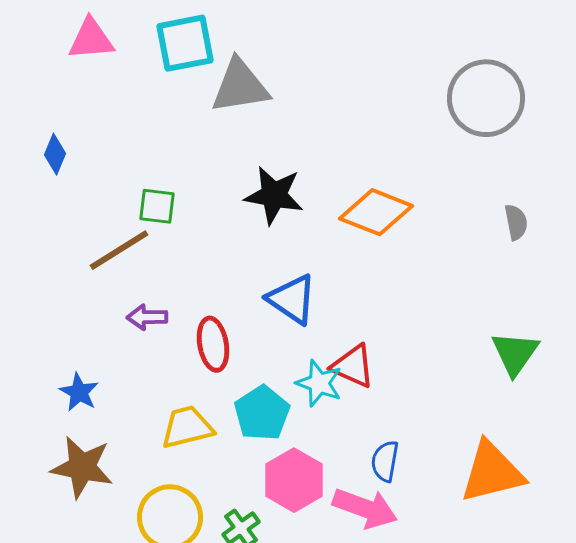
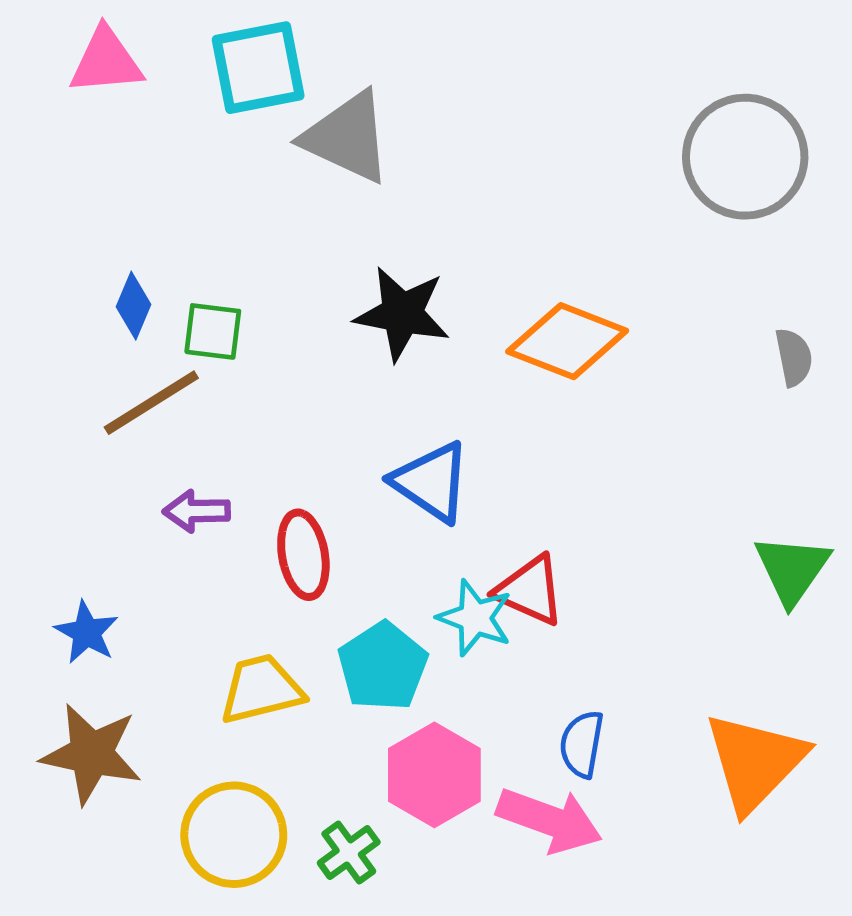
gray triangle: (240, 86) -> (347, 137), turned 34
blue diamond: (55, 154) -> (133, 306), moved
orange triangle: (492, 472) -> (755, 762), turned -32

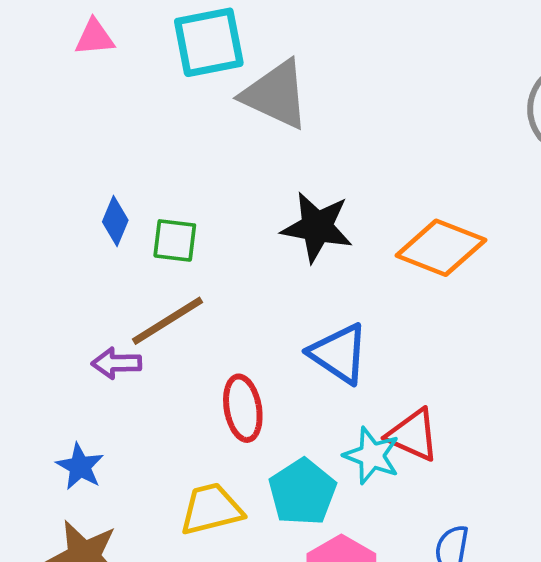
pink triangle: (106, 61) -> (95, 37), size x0.7
brown line: (151, 403) -> (167, 321), moved
purple arrow: (197, 511) -> (116, 363), moved

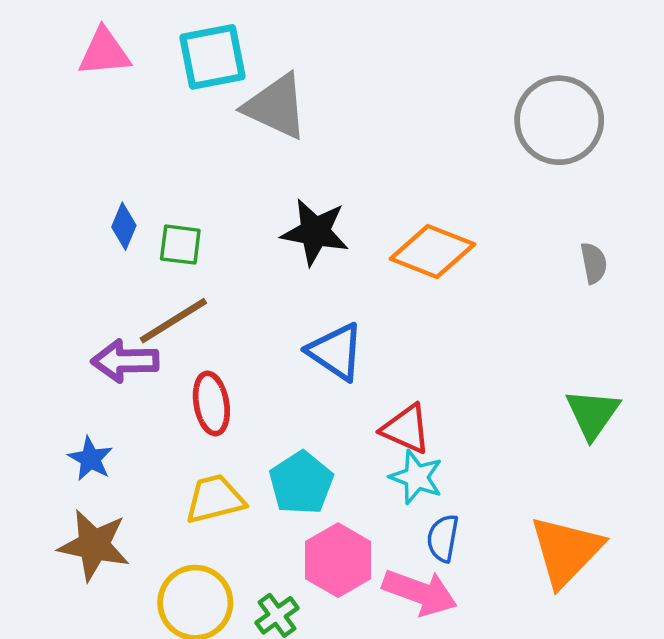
pink triangle: (95, 37) -> (104, 52), size x1.4
purple arrow: (116, 363) -> (125, 361), size x1.4
red ellipse: (243, 408) -> (211, 403), moved
cyan star: (372, 456) -> (416, 477), moved

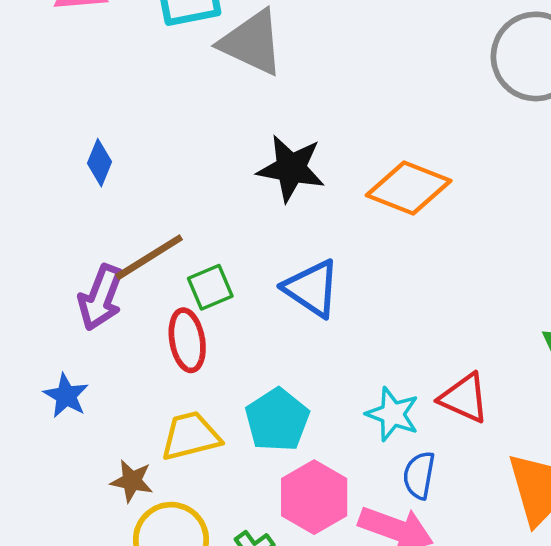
green square: (180, 245) -> (210, 287), moved, turned -30
purple arrow: (125, 361) -> (101, 298), turned -68
red triangle: (406, 429) -> (464, 398), moved
brown star: (94, 545) -> (132, 481), moved, size x0.6

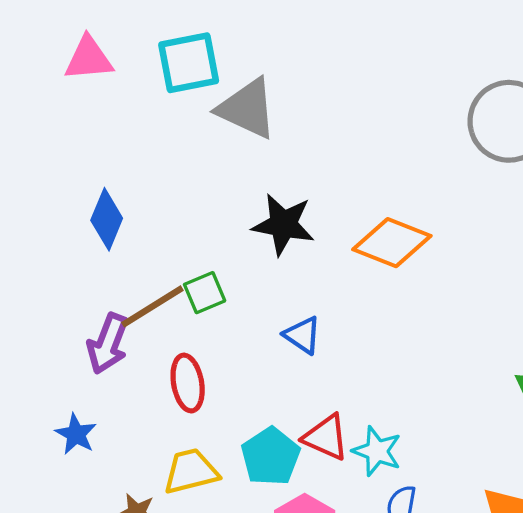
blue diamond: (99, 163) -> (107, 219), size x1.4
green square: (210, 287) -> (205, 293), moved
blue triangle: (312, 288) -> (302, 335), size x0.7
red triangle: (464, 398) -> (326, 437), moved

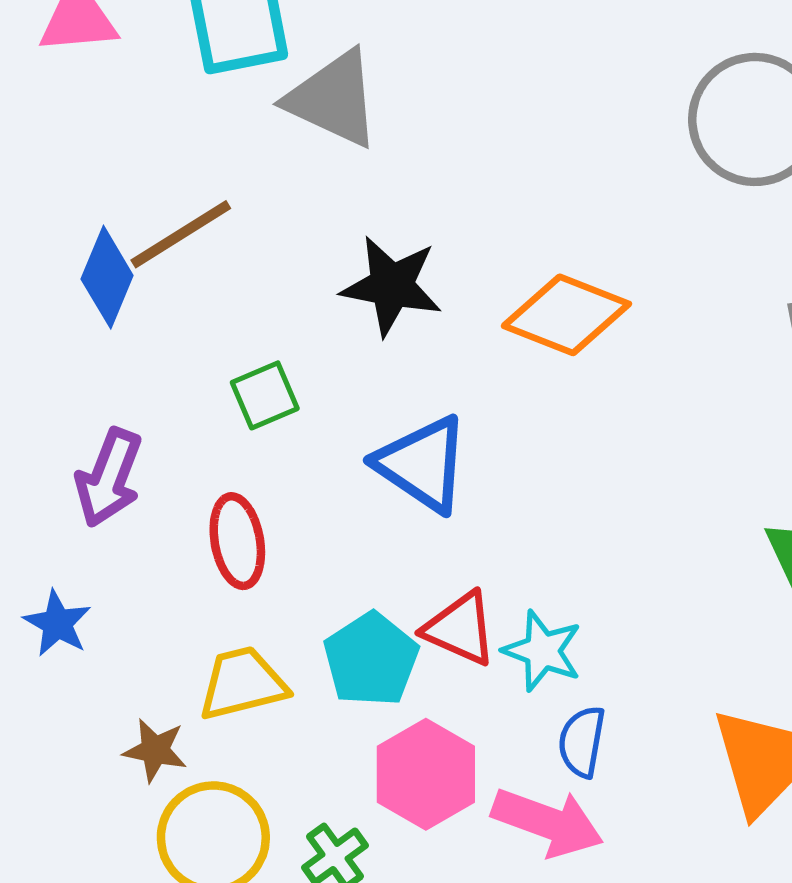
brown line: (152, 306) -> (181, 234), moved
blue triangle: (302, 335) -> (422, 464), size x1.6

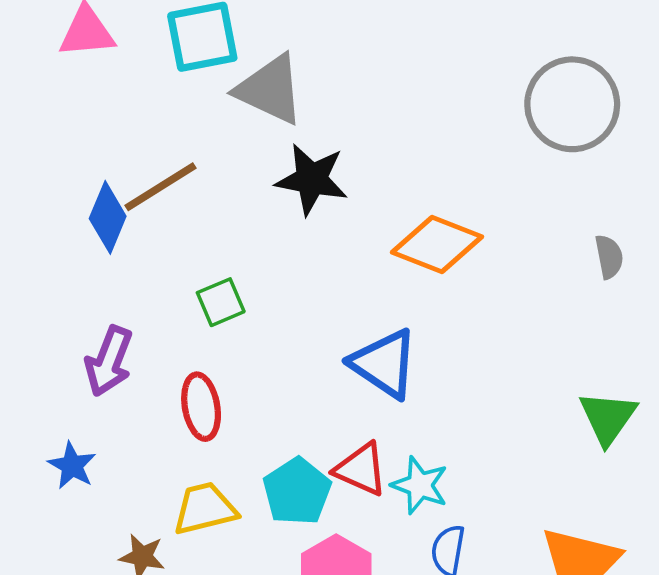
black star: (392, 286) -> (312, 179), moved
blue triangle: (422, 464) -> (384, 364), moved

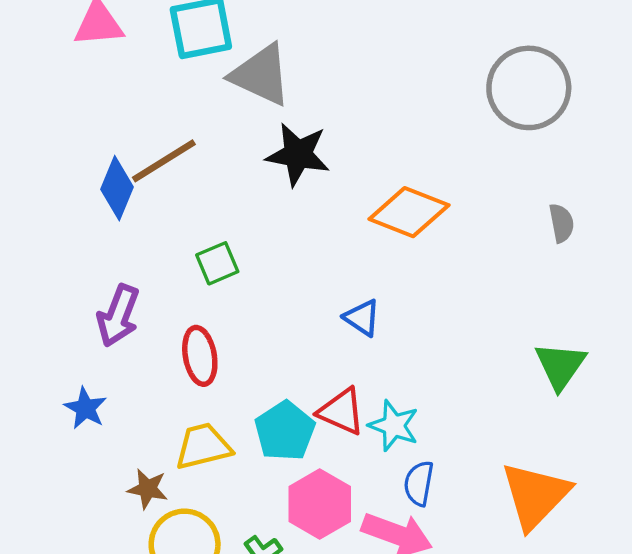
blue triangle: (384, 364) -> (362, 318), size x0.6

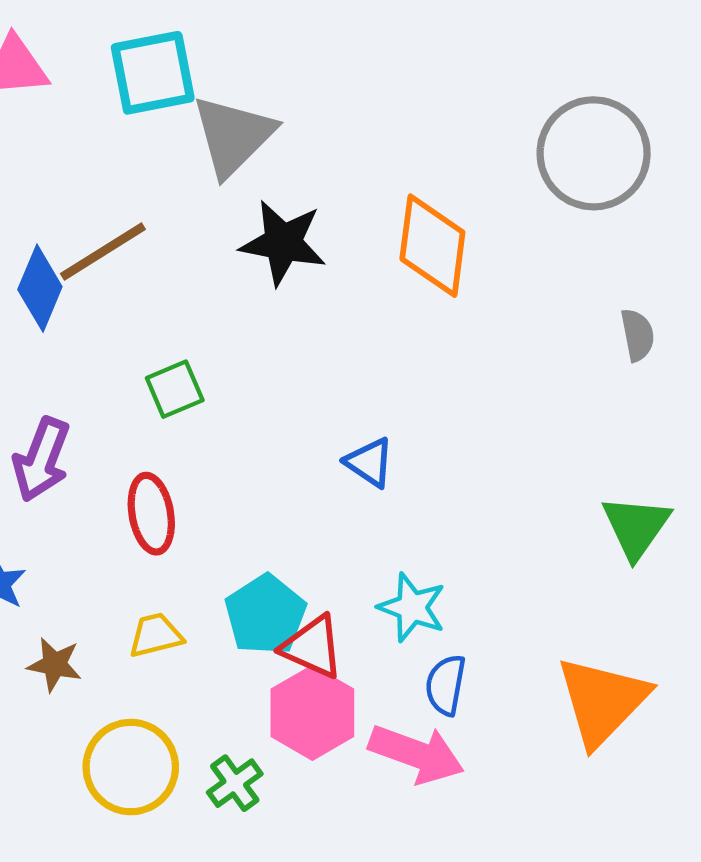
gray triangle: (261, 75) -> (233, 136), turned 50
orange diamond: (409, 212) -> (432, 246), moved, turned 76
red triangle: (341, 411) -> (312, 647), moved
yellow trapezoid: (203, 446) -> (156, 635), size x0.7
brown star: (148, 489) -> (55, 665), moved

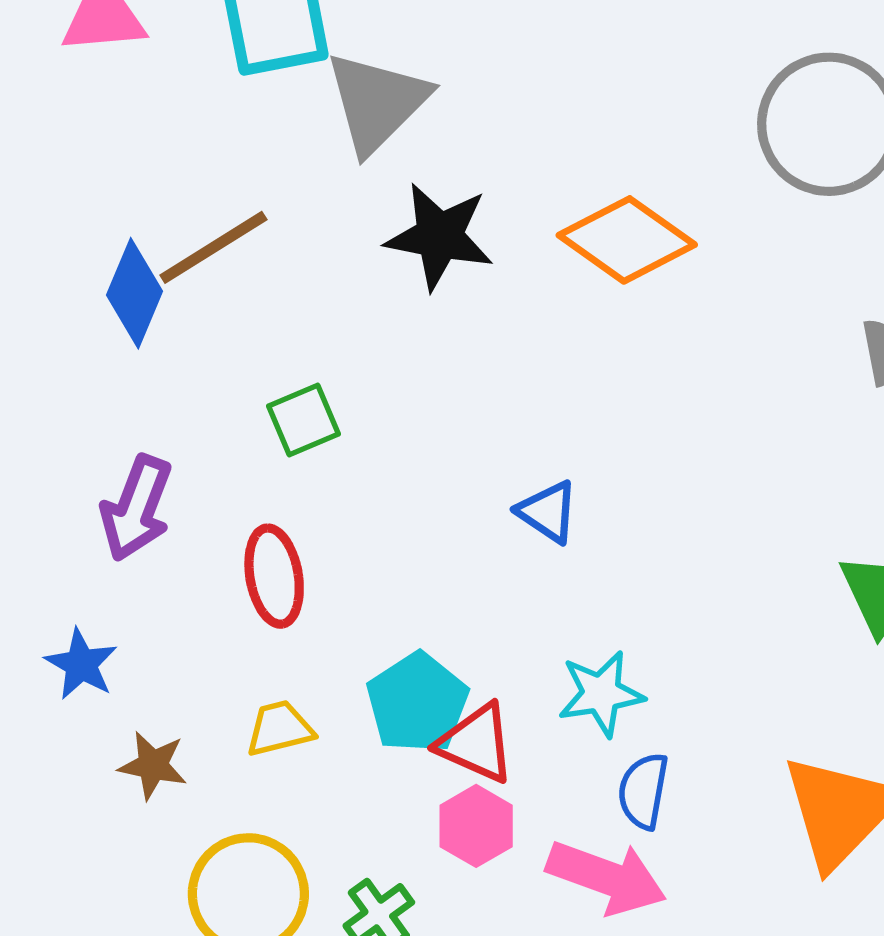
orange diamond: (432, 246) -> (627, 240), turned -62
cyan star: (412, 607) -> (601, 694), turned -30
pink hexagon: (312, 713) -> (476, 826), size x0.7

